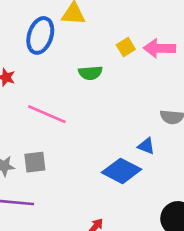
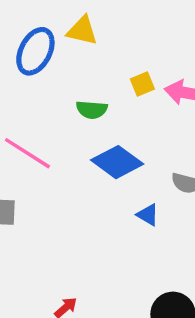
blue diamond: (121, 171) -> (117, 162), moved

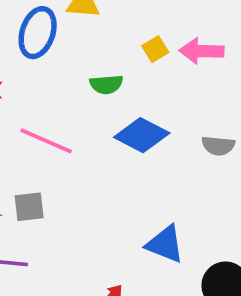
blue triangle: (148, 215) -> (165, 244), moved, size x1.6

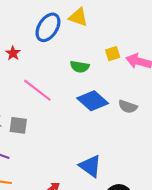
gray semicircle: (218, 146) -> (128, 107), moved

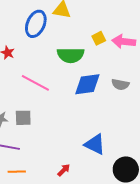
green semicircle: (80, 67) -> (71, 55), size x1.5
blue diamond: (93, 101) -> (87, 84), turned -40

